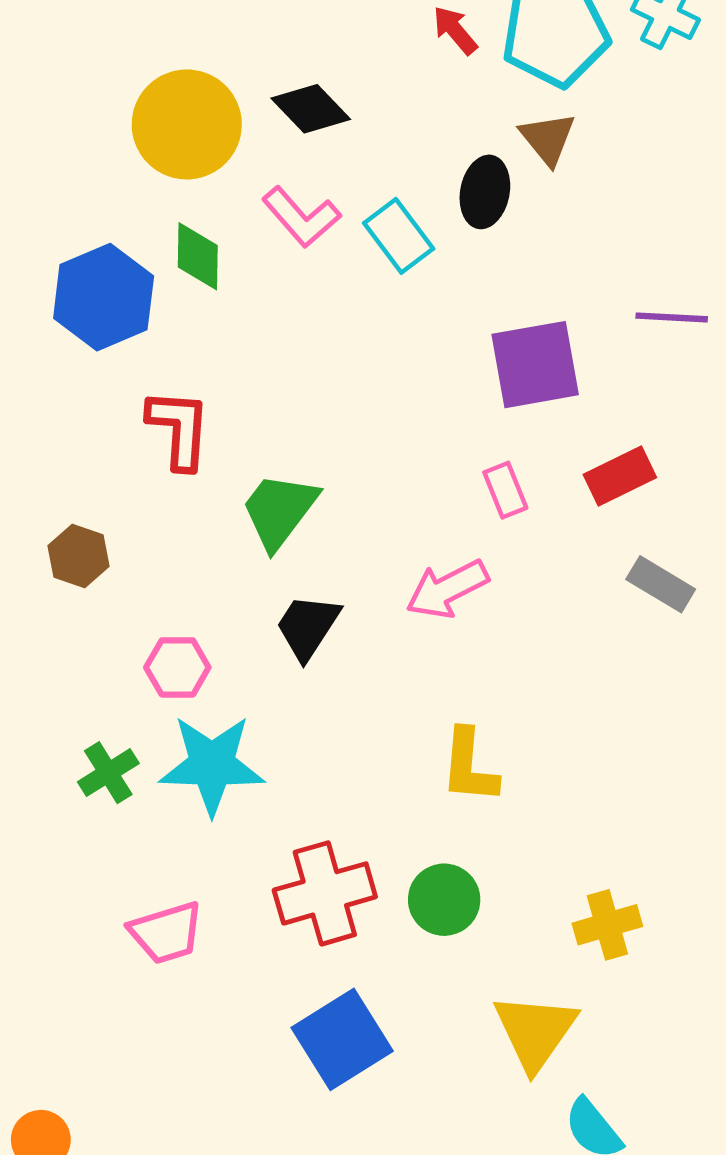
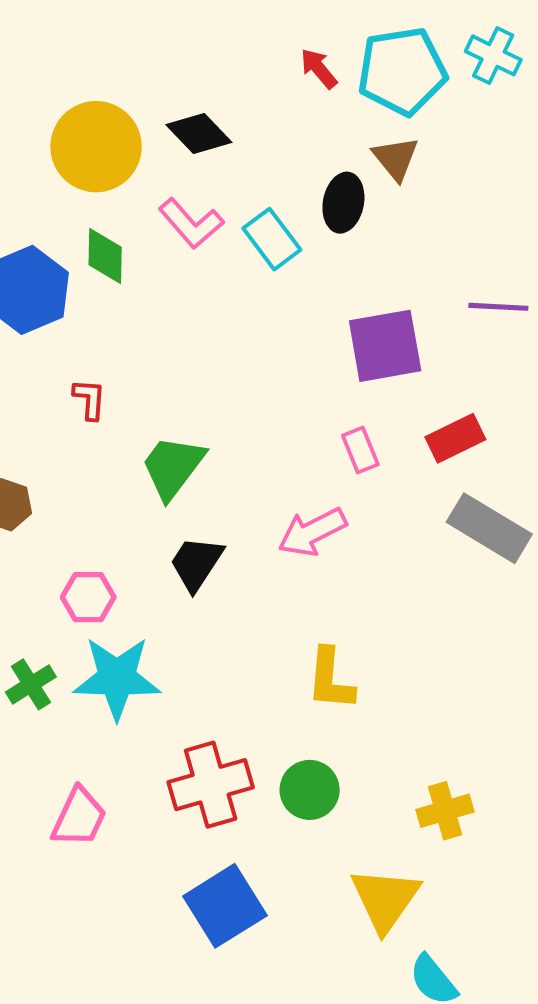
red L-shape: (179, 429) -> (90, 399), size x0.6
gray rectangle: (661, 584) -> (489, 528), size x1.5
pink trapezoid: (166, 933) -> (79, 817), turned -48

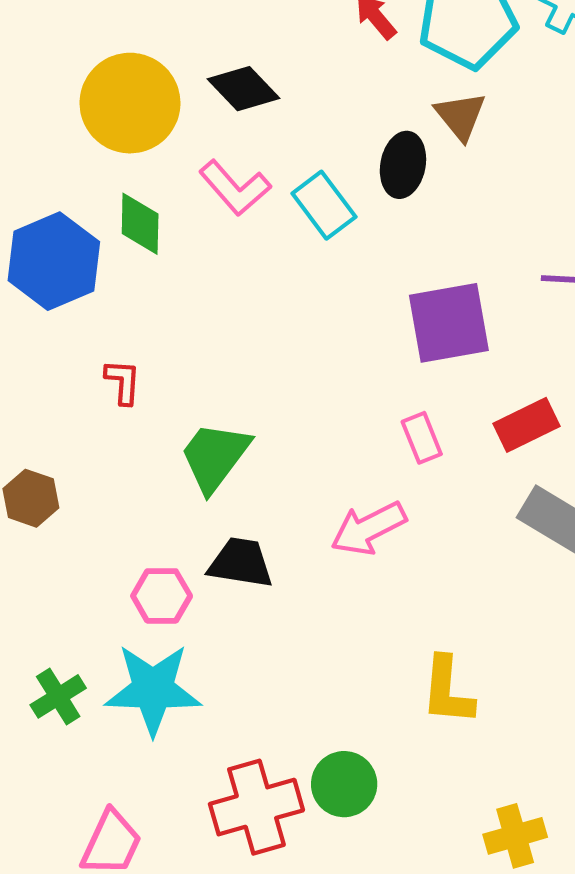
black trapezoid: (196, 563) -> (241, 563), turned 66
pink hexagon: (88, 597) -> (162, 596), moved
yellow L-shape: (330, 679) -> (448, 691), moved
green circle: (310, 790) -> (344, 784), moved

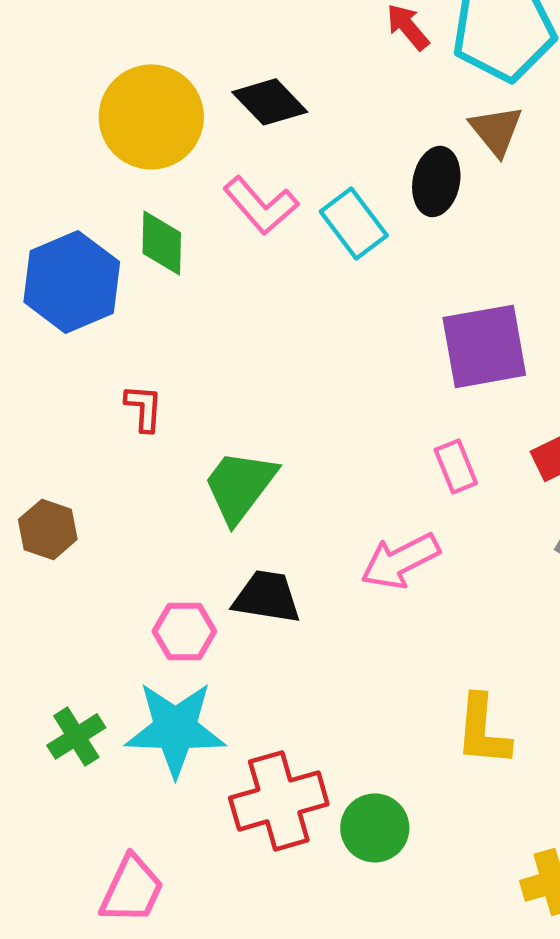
red cross: (256, 807) -> (279, 801), moved

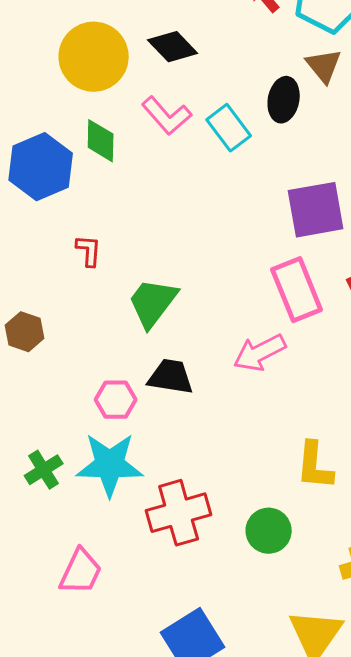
pink rectangle: (456, 466) -> (297, 290), size x1.8
green circle: (375, 828) -> (269, 531), moved

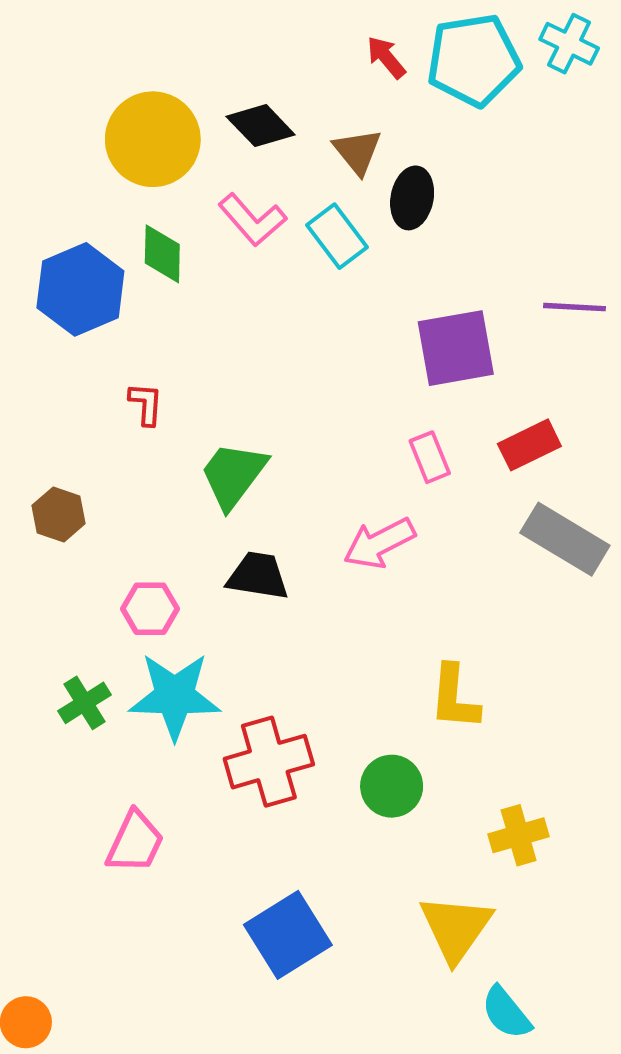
brown triangle: (324, 66) -> (357, 152), moved
pink rectangle: (297, 290) -> (430, 457), size x0.6
pink hexagon: (116, 400) -> (150, 609), moved

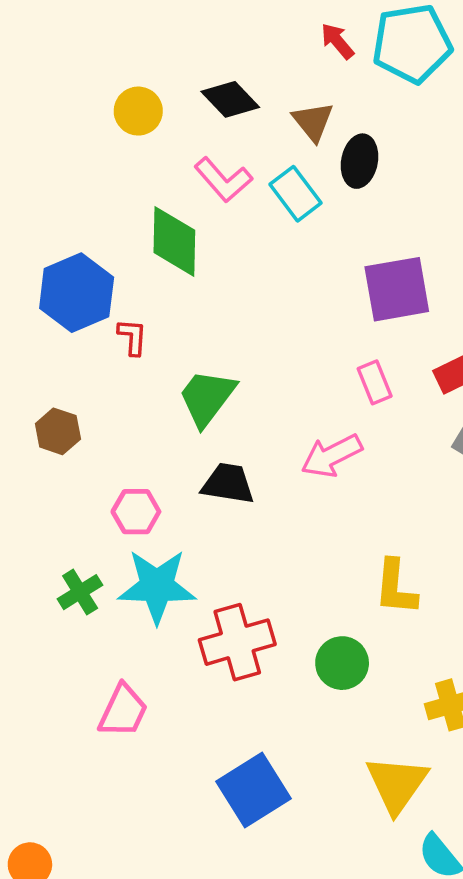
yellow circle: (153, 139) -> (138, 111), size x0.6
green diamond: (162, 254) -> (174, 241), moved, size x1.4
blue hexagon: (80, 289) -> (77, 293), moved

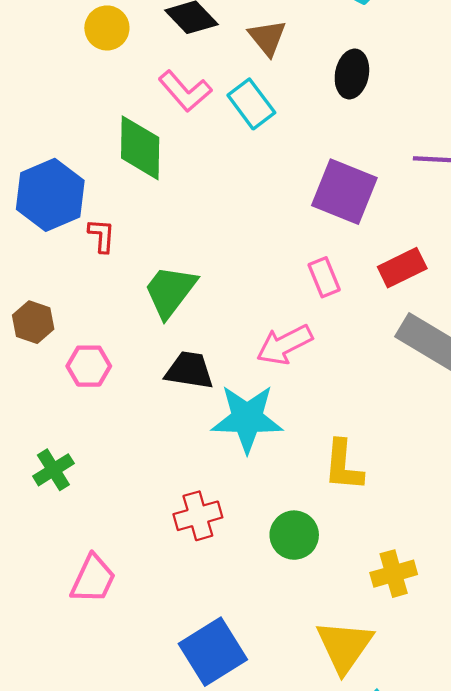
black ellipse: (360, 161) -> (352, 74), moved
purple square: (397, 289) -> (344, 192), turned 32
pink hexagon: (136, 512) -> (89, 366), moved
cyan star: (157, 586) -> (247, 418), moved
red cross: (237, 642) -> (198, 516), size x0.7

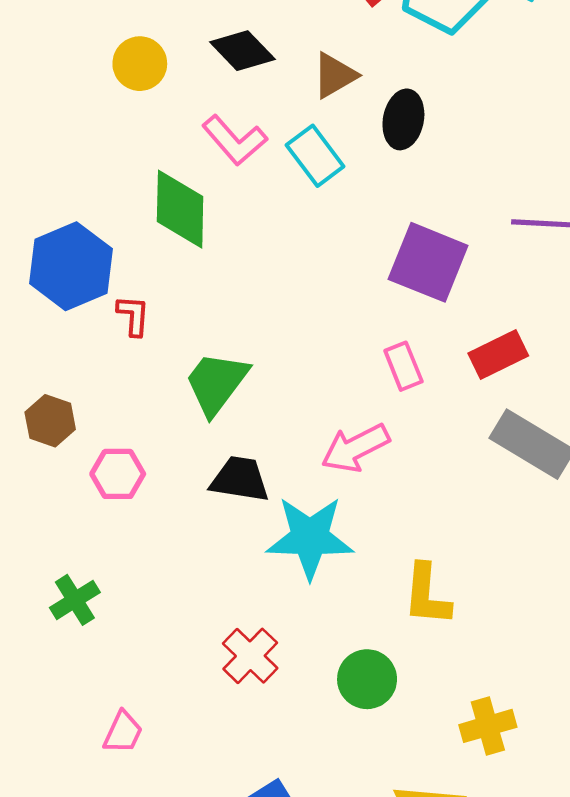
brown triangle: (267, 38) -> (335, 75), turned 39
black ellipse: (352, 74) -> (403, 119), moved
red cross: (198, 516) -> (250, 656), turned -30
pink trapezoid: (93, 579) -> (123, 732), size x0.7

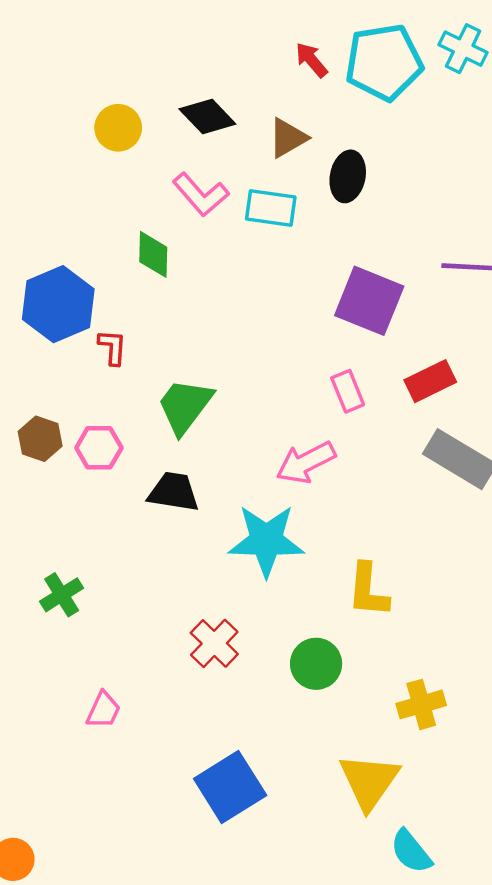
cyan rectangle: (315, 156) -> (271, 208), turned -45
green diamond: (180, 209) -> (153, 254), size x0.7
pink hexagon: (118, 474) -> (99, 448), moved
black trapezoid: (240, 479) -> (174, 492), moved

